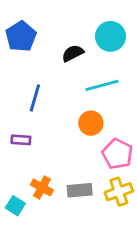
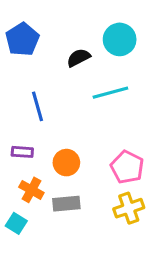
blue line: (35, 98) -> (38, 106), turned -32
orange circle: (91, 123) -> (66, 163), moved
orange cross: (42, 187) -> (31, 190), moved
gray rectangle: (80, 190) -> (66, 204), moved

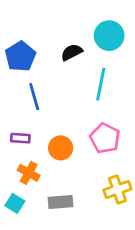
blue pentagon: (22, 39) -> (20, 56), moved
cyan line: (110, 93) -> (101, 84), turned -64
pink pentagon: (127, 167) -> (105, 138), moved
gray rectangle: (66, 204) -> (61, 202), moved

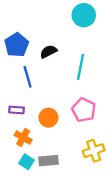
cyan circle: (109, 36) -> (84, 15), moved
black semicircle: (72, 52) -> (48, 52), moved
cyan square: (15, 203) -> (26, 162), moved

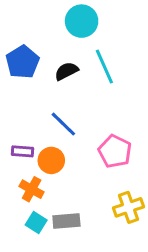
cyan circle: (84, 15) -> (82, 21), moved
cyan line: (80, 67) -> (104, 67), moved, turned -35
blue line: (28, 77) -> (63, 124), moved, turned -30
orange circle: (48, 118) -> (51, 160), moved

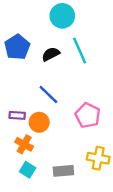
yellow cross: (129, 207) -> (98, 158), turned 30
gray rectangle: (66, 221) -> (63, 171), moved

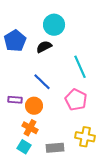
cyan circle: (62, 16) -> (54, 25), moved
cyan line: (80, 51) -> (80, 67), moved
orange cross: (24, 144) -> (30, 128), moved

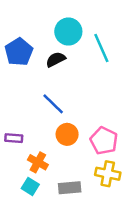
cyan line: (80, 67) -> (101, 48), moved
purple rectangle: (15, 100) -> (14, 138), moved
pink pentagon: (76, 100) -> (104, 141), moved
orange circle: (34, 106) -> (67, 134), moved

